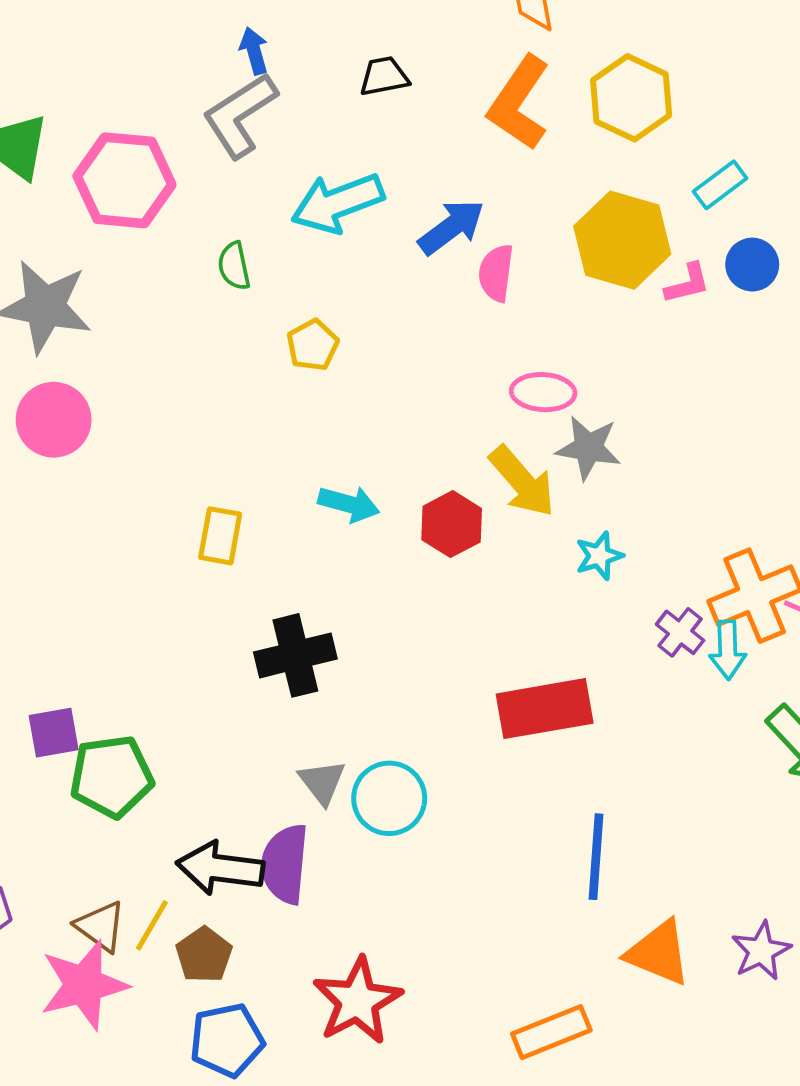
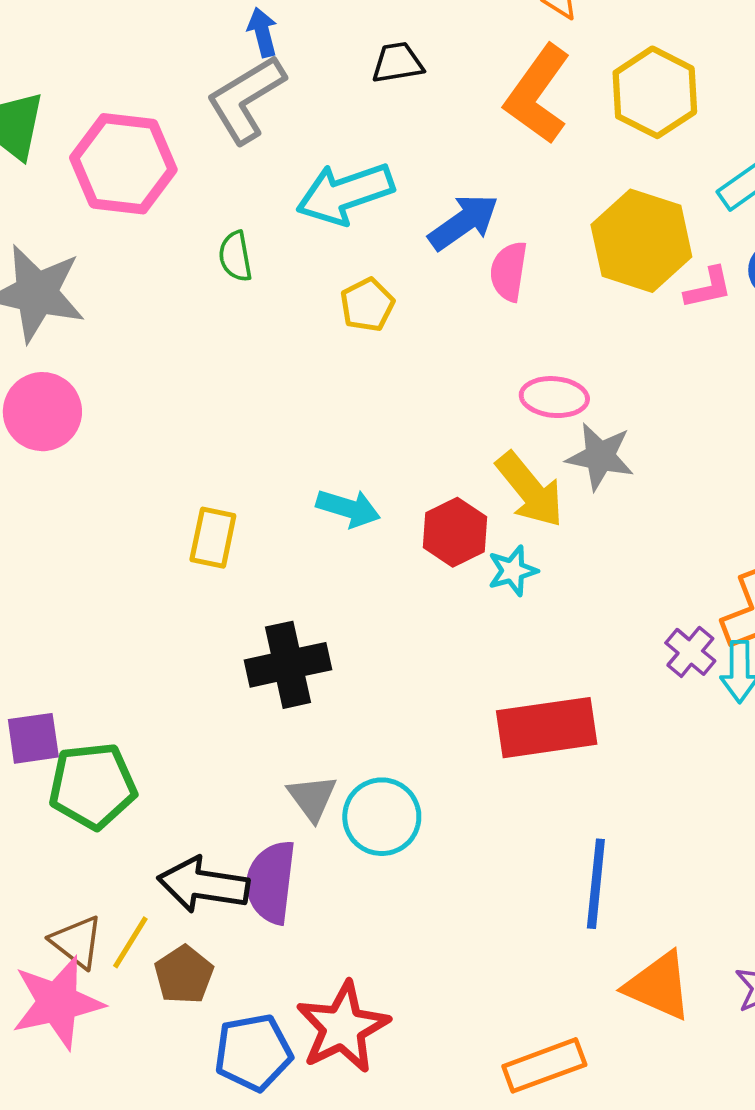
yellow pentagon: (313, 345) -> (367, 305), moved
cyan star: (599, 556) -> (513, 571), moved
blue pentagon: (227, 1040) -> (253, 1052), moved

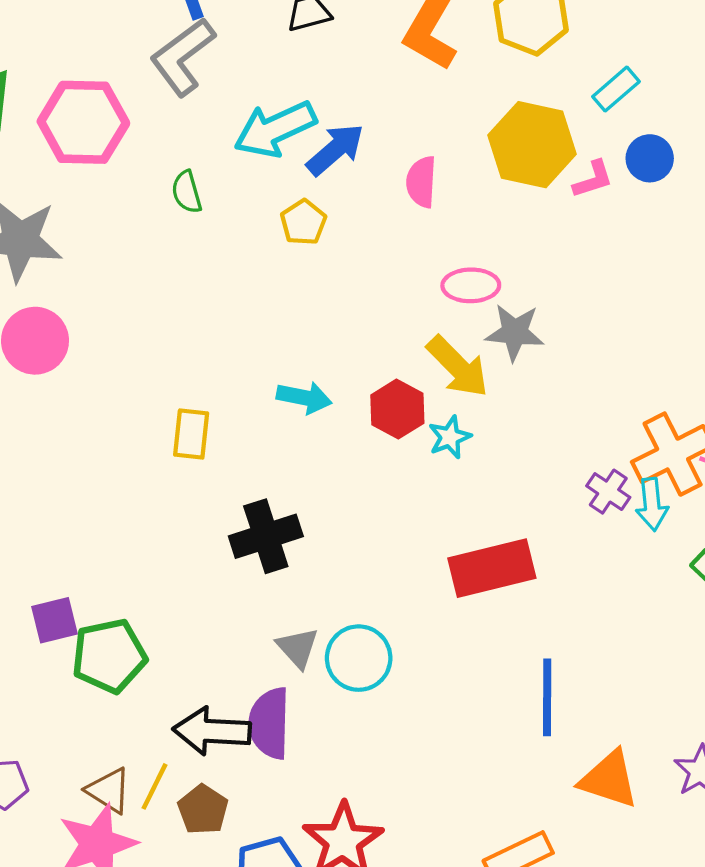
blue arrow: (463, 222) -> (335, 150), moved

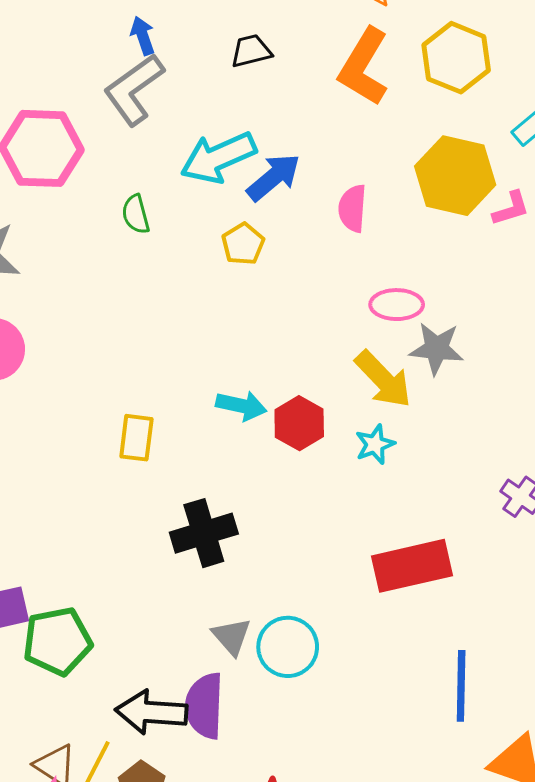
red hexagon: (397, 409) -> (299, 423), moved

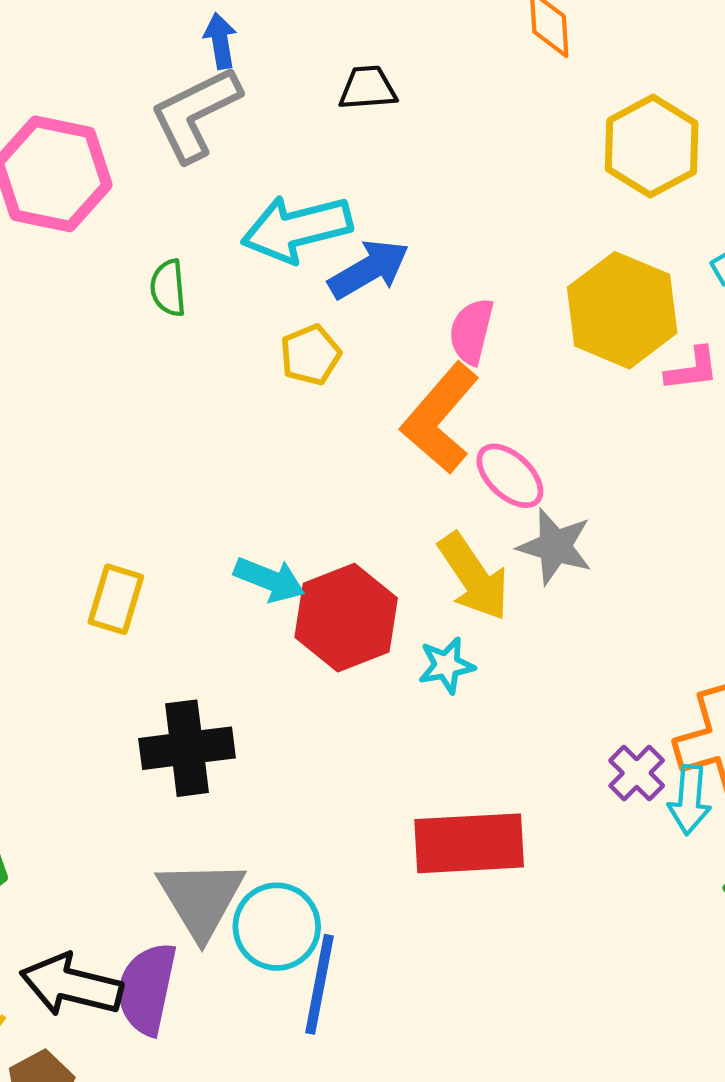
orange L-shape: (364, 67) -> (440, 418), moved
pink ellipse: (397, 305) -> (510, 476), turned 33
red hexagon: (299, 423) -> (346, 618), size x1.4
gray triangle: (232, 636) -> (201, 899), size x1.6
blue line: (461, 686) -> (320, 984), moved

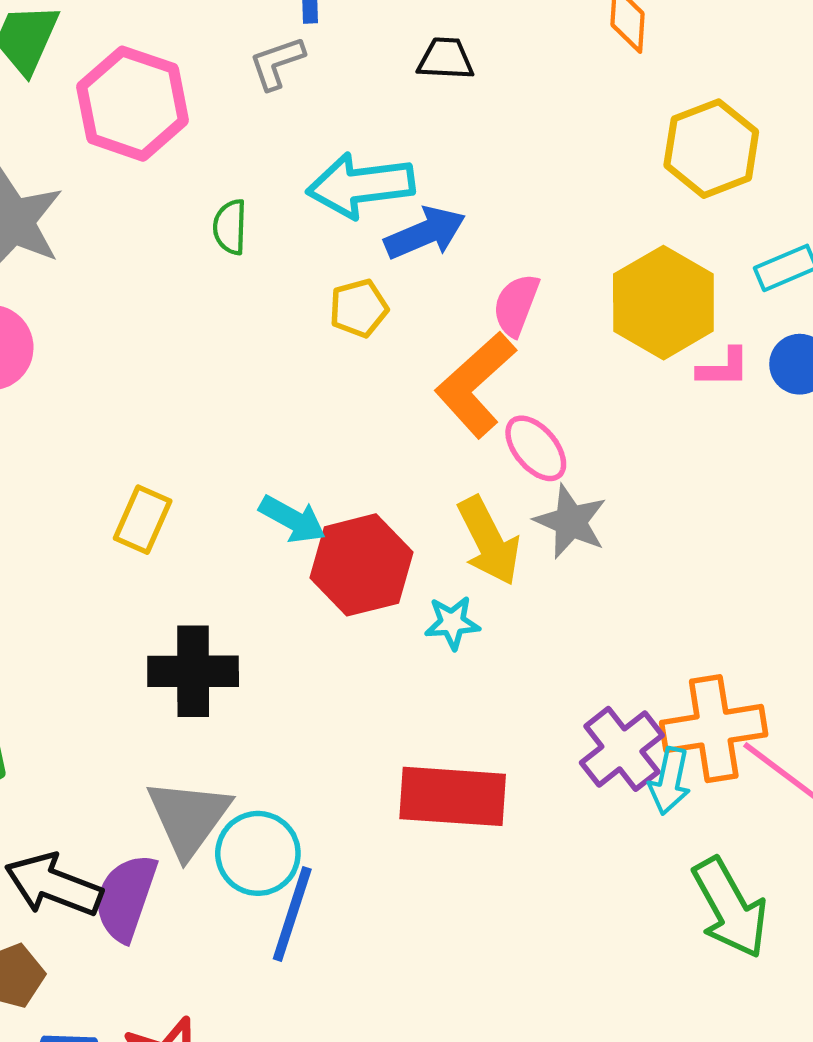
gray L-shape: (195, 114) -> (277, 63), size x0.6
purple cross: (637, 773) -> (622, 749), size x1.5

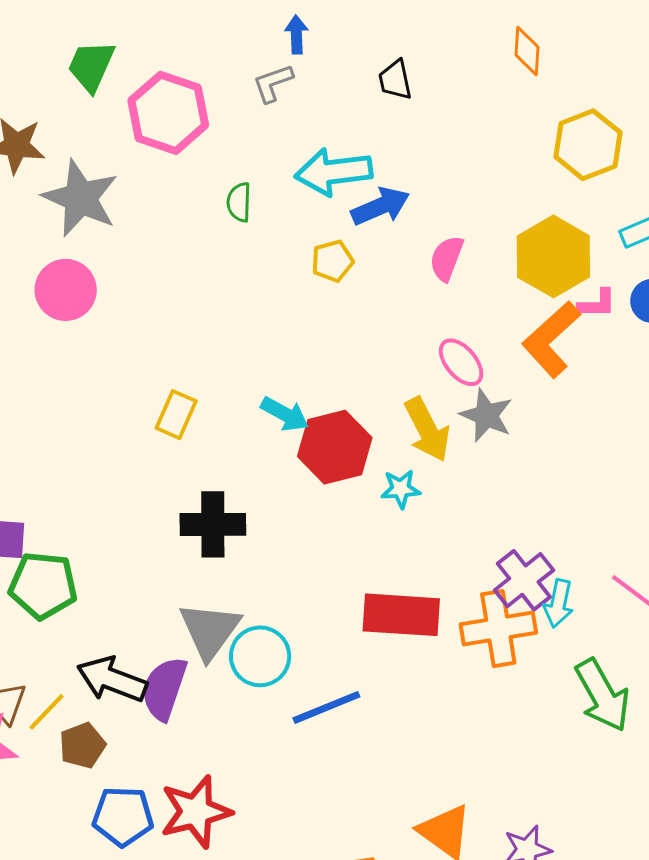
black trapezoid: (446, 59) -> (395, 80), turned -105
orange L-shape: (476, 385) -> (551, 339), moved
orange cross: (714, 729) -> (498, 629), moved
blue line: (292, 914) -> (326, 707), moved, turned 50

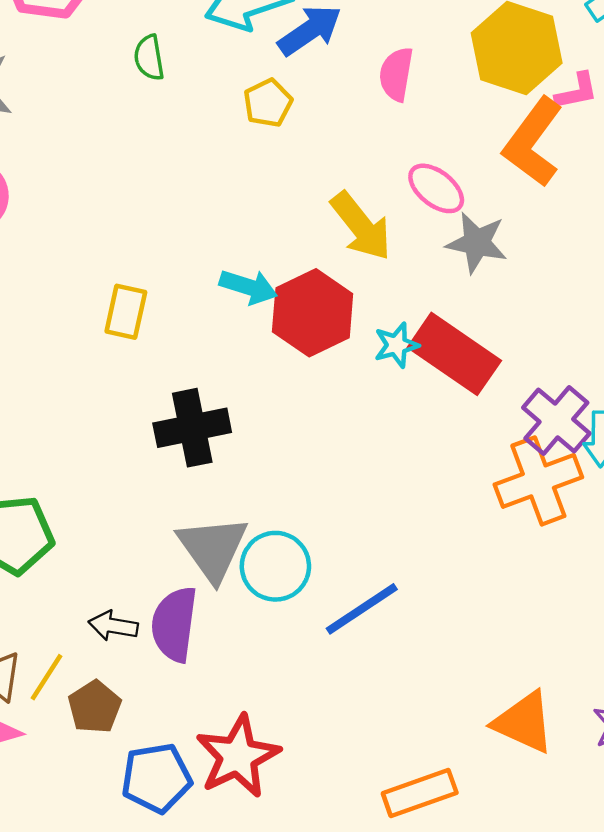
yellow arrow: (427, 430) -> (361, 226), moved
red rectangle: (401, 615) -> (454, 354), moved, turned 42
black arrow: (112, 680) -> (113, 626), size x0.6

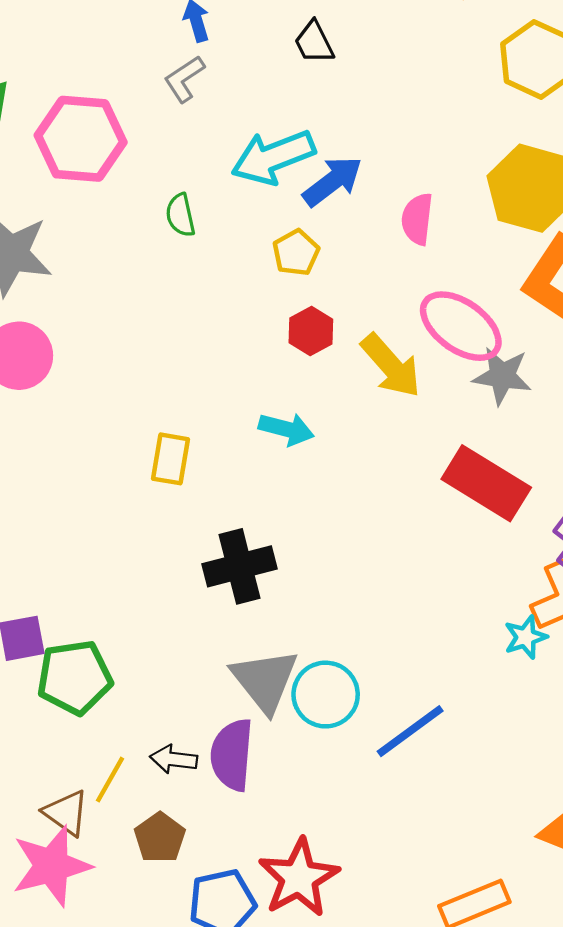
pink ellipse: (436, 188) -> (461, 326), size x1.5
red hexagon: (313, 313) -> (311, 331), moved, size x0.6
cyan star: (396, 345) -> (526, 637), moved
yellow line: (47, 677) -> (110, 780), moved

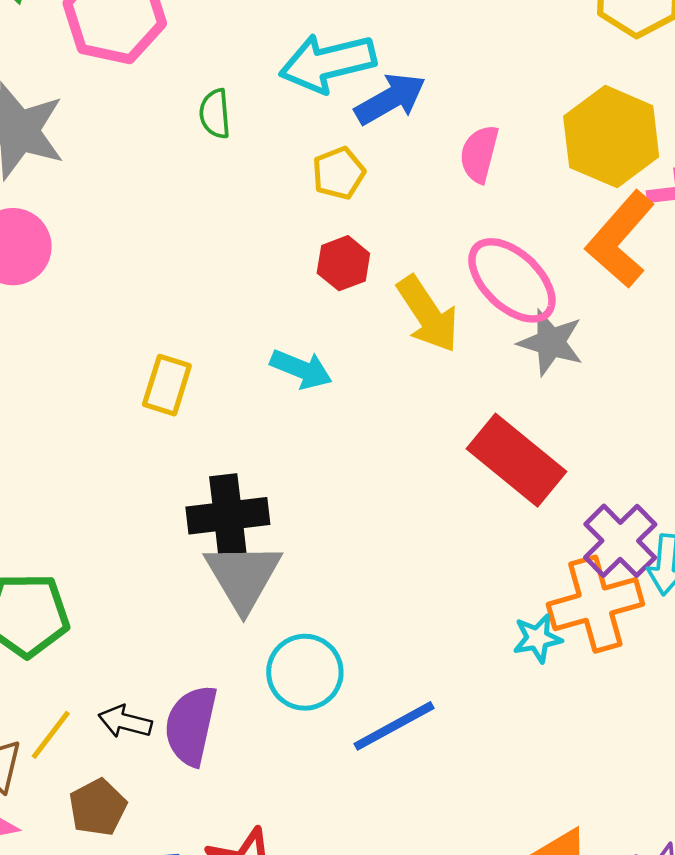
gray triangle: (265, 680) -> (243, 576), moved

